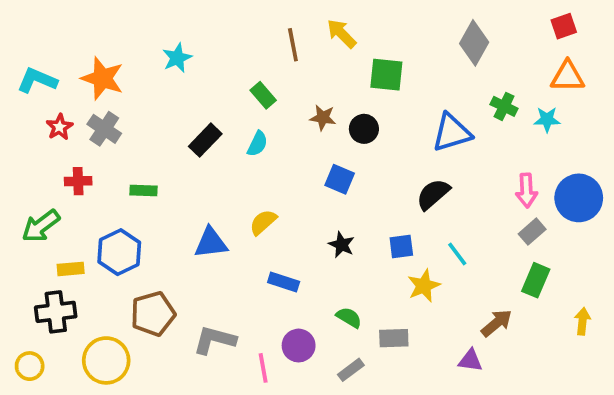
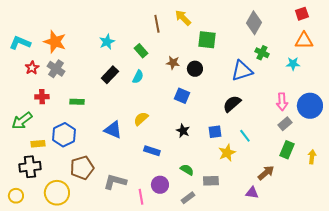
cyan star: (177, 58) -> (107, 42), moved
green cross: (504, 106) -> (262, 53), moved
blue triangle: (211, 243) -> (113, 130), turned 30
yellow arrow: (582, 321) -> (312, 157), moved

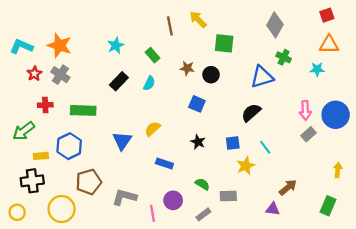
green rectangle: (77, 102) -> (83, 110), size x1.6
blue triangle: (113, 130) -> (122, 141), turned 42
green rectangle: (287, 150) -> (328, 206), moved

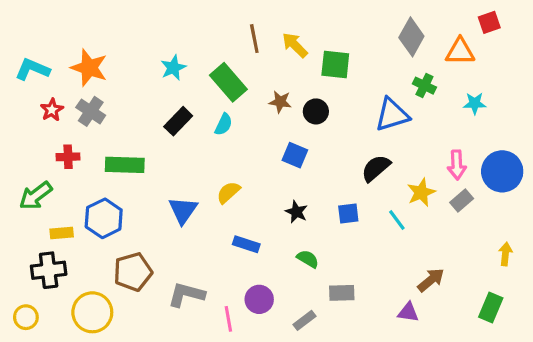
yellow arrow: (198, 19) -> (295, 45), moved
orange triangle: (329, 44) -> (460, 52), moved
green rectangle: (153, 55) -> (228, 82), size x1.6
yellow star: (246, 166) -> (421, 192), moved
green semicircle: (202, 184) -> (308, 259), moved

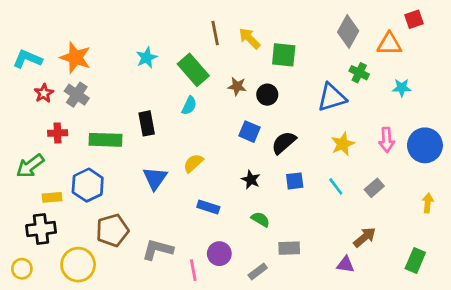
black rectangle: (178, 121) -> (147, 123), moved, turned -55
black semicircle: (376, 168) -> (284, 143), moved
yellow star: (421, 192) -> (343, 144), moved
gray rectangle: (462, 201) -> (374, 188), moved
yellow arrow: (505, 254) -> (428, 203), moved

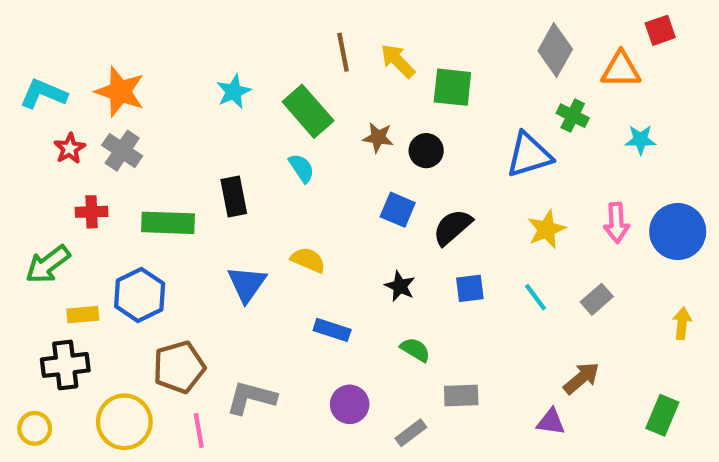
cyan semicircle: (189, 106) -> (301, 168), turned -60
yellow semicircle: (193, 163) -> (308, 260), turned 65
pink line: (193, 270) -> (199, 431), moved

